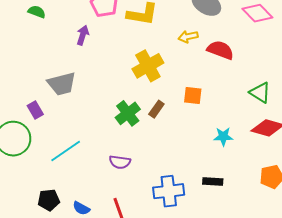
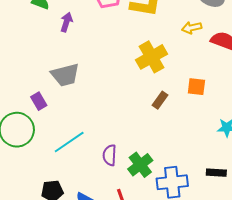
purple arrow: (83, 35) -> (66, 22), moved
green cross: (128, 113) -> (140, 165), moved
purple semicircle: (120, 162) -> (110, 155), moved, turned 85

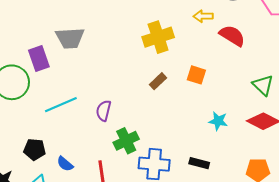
purple rectangle: (39, 101) -> (39, 59), size x1.4
purple semicircle: (110, 155) -> (104, 111), moved

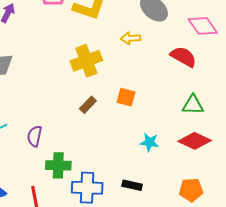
red semicircle: (232, 36) -> (183, 57), moved
green triangle: (263, 85) -> (193, 105), turned -40
green cross: (126, 141) -> (58, 165), turned 30

